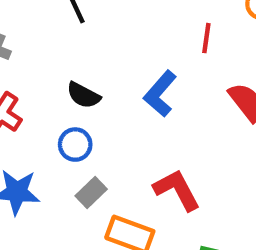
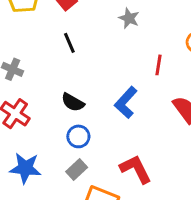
blue circle: (75, 145) -> (78, 136), moved

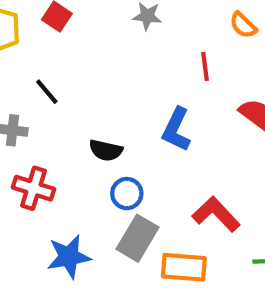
black line: (69, 43) -> (47, 92), moved
gray rectangle: (77, 170) -> (138, 238), size x1.5

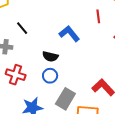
blue L-shape: (176, 130) -> (69, 34), moved, turned 115
blue circle: (127, 194) -> (50, 76), moved

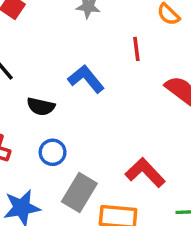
black semicircle: (50, 57) -> (41, 106), moved

